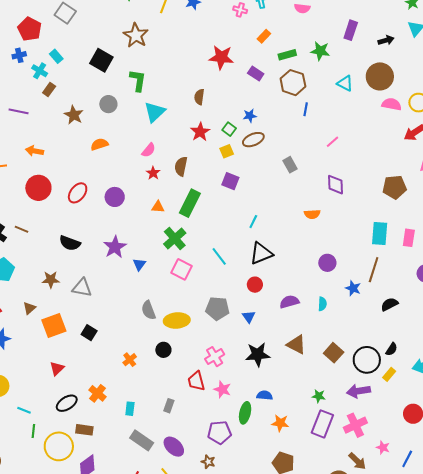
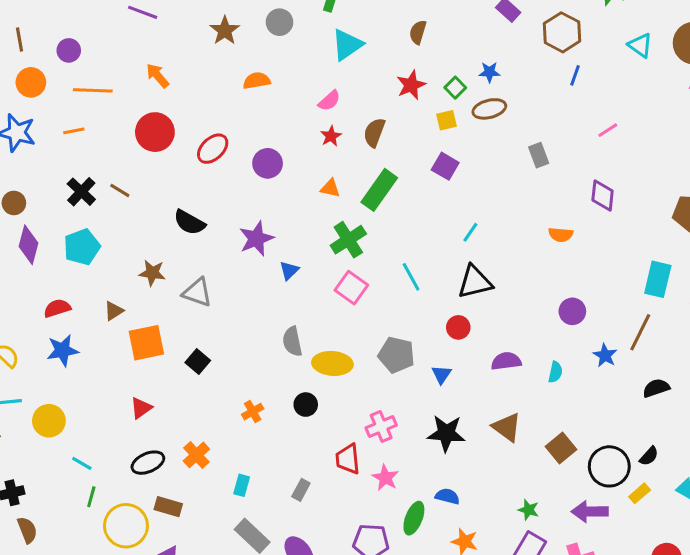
orange arrow: (35, 151) -> (158, 76), turned 30

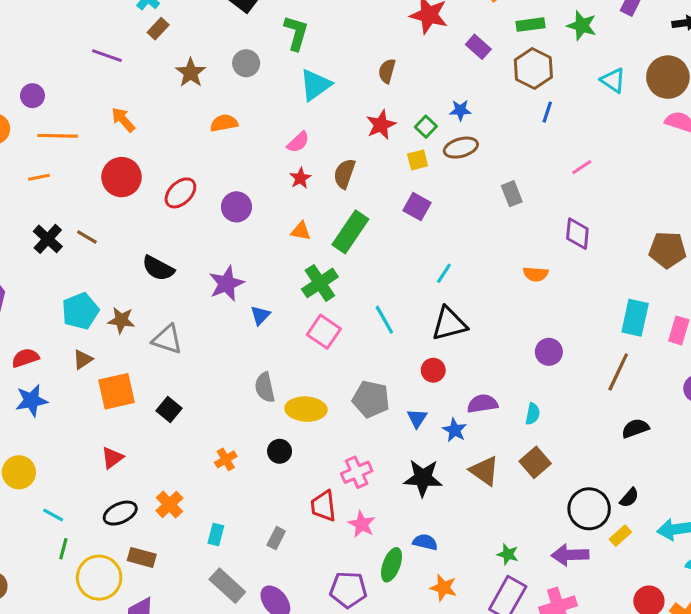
cyan pentagon: (82, 247) -> (80, 311), moved
blue star: (605, 355) -> (455, 430), moved
brown square: (561, 448) -> (535, 462), moved

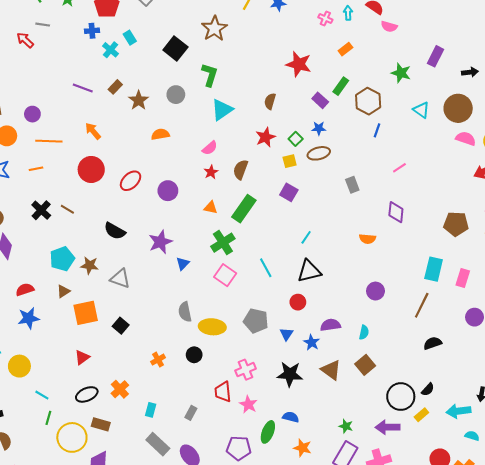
green rectangle: (531, 25) -> (341, 86), moved, turned -48
brown rectangle: (158, 29) -> (115, 87), moved
purple rectangle: (478, 47) -> (320, 100), moved

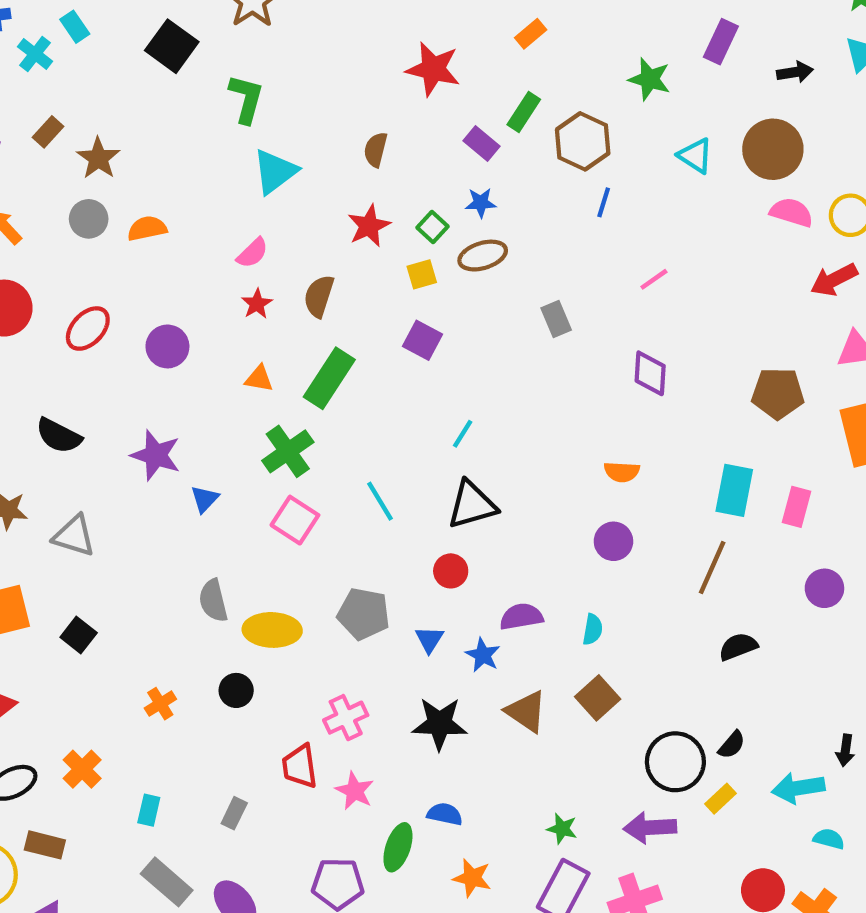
gray circle: (176, 95) -> (89, 219), moved
orange semicircle: (367, 239) -> (622, 472), moved
purple star: (160, 242) -> (156, 455), turned -30

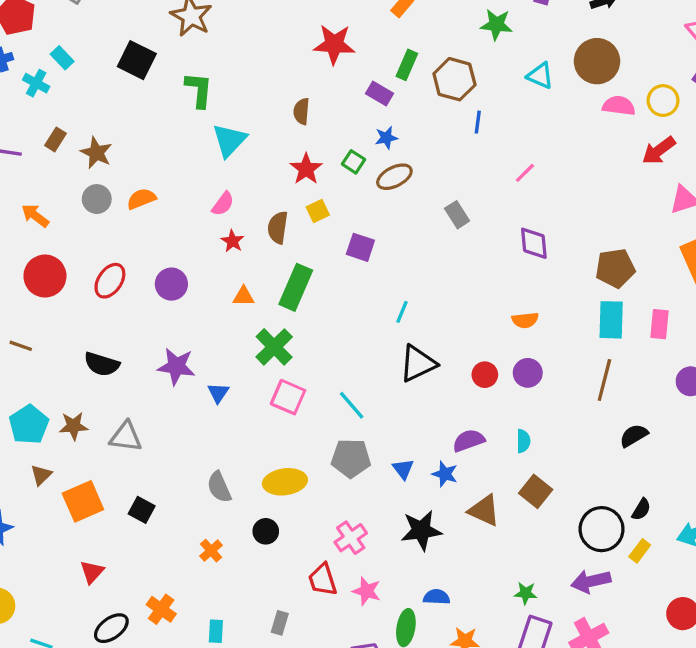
yellow square: (422, 274) -> (318, 211), moved
brown pentagon: (778, 393) -> (615, 268), moved
cyan line: (380, 501) -> (352, 405), moved
red circle: (451, 571) -> (485, 375), moved
gray semicircle: (213, 601) -> (219, 487), moved

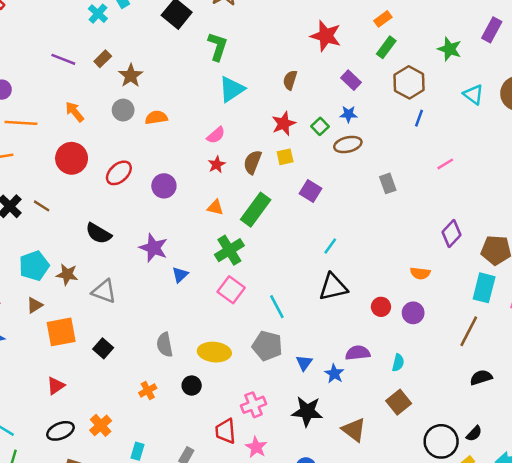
green rectangle: (407, 65) -> (386, 47), moved
purple diamond: (534, 243) -> (452, 233), moved, turned 36
brown triangle: (484, 510) -> (354, 430), moved

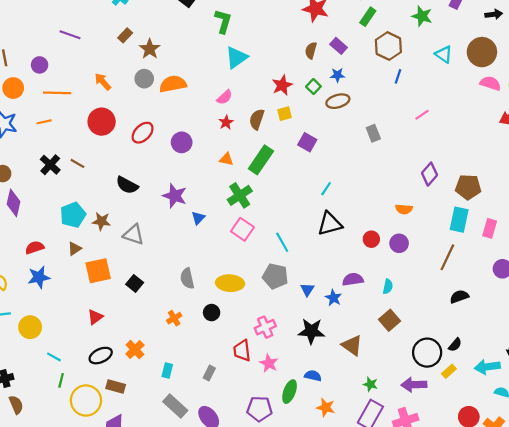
purple line: (63, 59) -> (70, 35), moved
brown semicircle: (290, 80) -> (311, 50), moved
orange semicircle: (156, 117) -> (173, 84), size x1.4

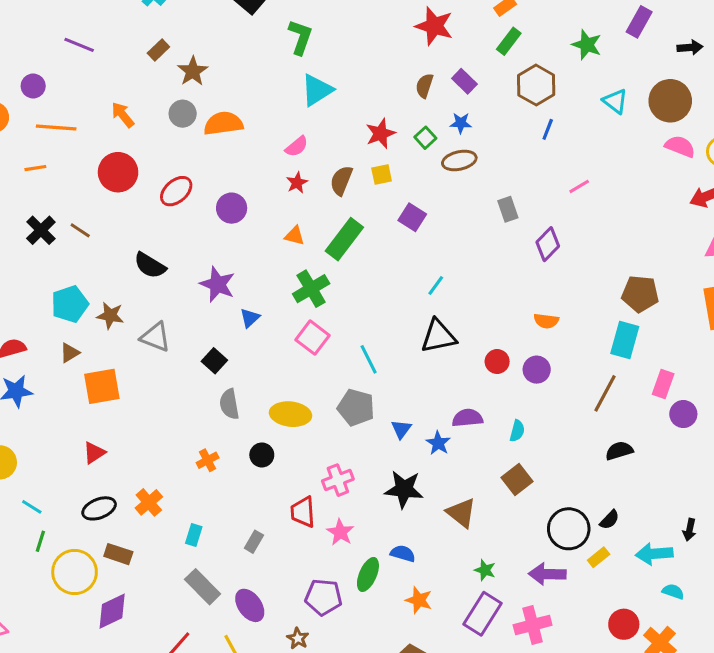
purple diamond: (429, 174) -> (548, 244), moved
pink rectangle: (490, 228) -> (663, 384), moved
black square: (135, 283) -> (214, 361), moved

